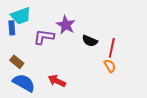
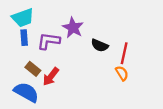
blue rectangle: (12, 28) -> (24, 38), moved
brown rectangle: (17, 62) -> (33, 69), moved
red arrow: (57, 81) -> (51, 77), moved, turned -78

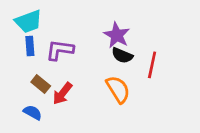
purple star: (73, 28) -> (117, 35), moved
orange semicircle: (122, 73) -> (118, 89), moved, size x1.5
blue semicircle: (26, 92) -> (33, 112), size x0.6

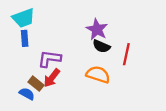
purple L-shape: (60, 50) -> (49, 59), moved
brown rectangle: (41, 84) -> (36, 84), moved
orange semicircle: (118, 89) -> (98, 75), turned -40

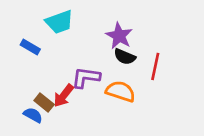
cyan trapezoid: (23, 18) -> (59, 22), moved
blue rectangle: (25, 38) -> (30, 47), turned -56
purple L-shape: (49, 59) -> (86, 78), moved

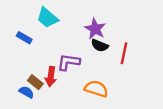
cyan trapezoid: (59, 22) -> (47, 18), turned 60
orange semicircle: (121, 91) -> (96, 89), moved
red arrow: (64, 96) -> (51, 77), turned -30

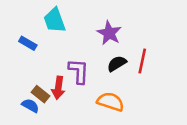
cyan trapezoid: (47, 18) -> (54, 20), turned 30
black semicircle: (100, 45) -> (117, 64), moved, turned 126
purple L-shape: (69, 62) -> (79, 71), turned 85

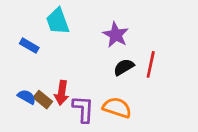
purple L-shape: (79, 71) -> (83, 109), moved
blue semicircle: (30, 106) -> (27, 97), moved

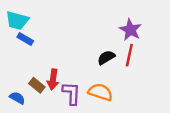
cyan trapezoid: (58, 21) -> (17, 21), moved, turned -55
purple star: (116, 35) -> (130, 30), moved
blue semicircle: (27, 97) -> (17, 98), moved

